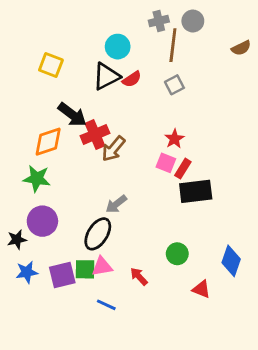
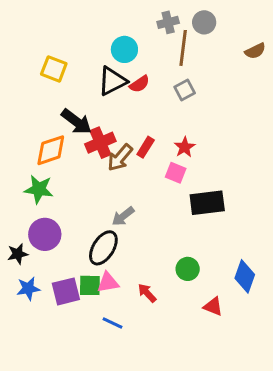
red rectangle: (183, 169) -> (146, 147), moved

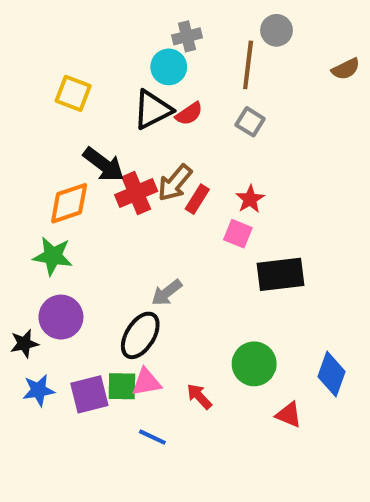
gray cross: (168, 22) -> (187, 36), moved
gray square: (185, 90) -> (250, 122), turned -30
brown arrow: (120, 158) -> (175, 183), moved
green circle: (188, 269) -> (254, 364), size x1.4

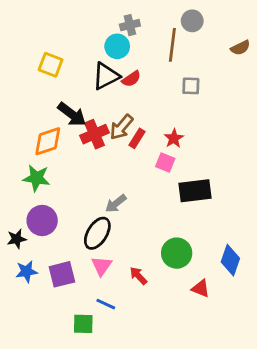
gray square: (250, 122) -> (191, 86), moved, turned -30
pink triangle: (146, 382) -> (102, 266), turned -45
green square: (122, 386) -> (83, 324), moved

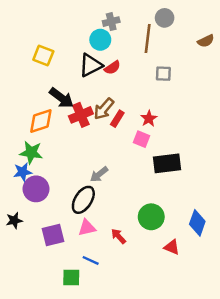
black star: (17, 239) -> (14, 220), moved
pink triangle: (102, 266) -> (87, 228), turned 42
blue star: (27, 271) -> (23, 172), moved

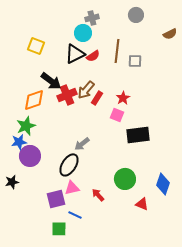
brown line: (148, 39) -> (117, 51), moved
green star: (31, 153) -> (26, 126), turned -30
purple square: (53, 235) -> (56, 199), moved

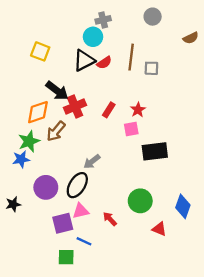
brown arrow: (86, 90) -> (56, 131), moved
pink square: (117, 115) -> (131, 129), turned -32
purple circle: (30, 156) -> (46, 187), moved

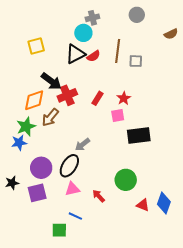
yellow square: (40, 51) -> (36, 46), turned -36
blue diamond: (183, 206) -> (164, 203), moved
purple square: (63, 223) -> (37, 193), moved

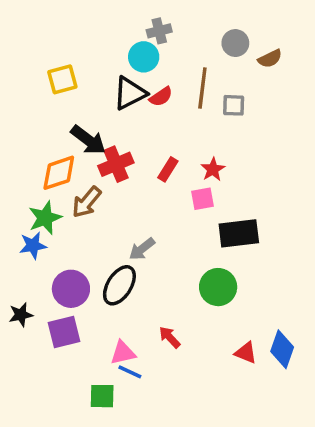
gray circle: (137, 15) -> (235, 43), moved
brown semicircle: (171, 34) -> (270, 59), moved
green circle: (126, 180) -> (218, 287), moved
pink triangle: (72, 189) -> (123, 353), moved

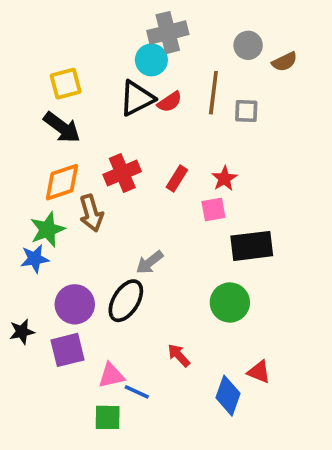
gray cross: (159, 31) -> (168, 33), size x1.5
black arrow: (88, 140) -> (62, 127), moved
brown arrow: (87, 202) -> (91, 213), turned -56
blue diamond: (282, 349) -> (228, 396), moved
pink triangle: (123, 353) -> (111, 375), moved

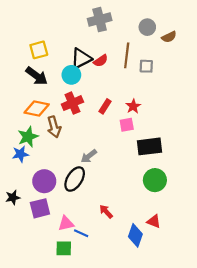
cyan circle: (151, 60) -> (71, 75), moved
orange diamond: (62, 182) -> (37, 108), turned 30
green circle: (230, 303) -> (155, 180), moved

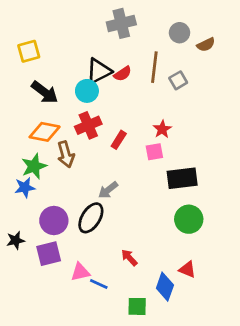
yellow square: (39, 50) -> (29, 51), moved
gray square: (146, 66) -> (178, 80), turned -32
red rectangle: (105, 106) -> (119, 140), moved
green square: (64, 248) -> (137, 306), moved

